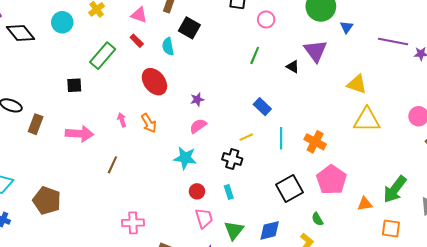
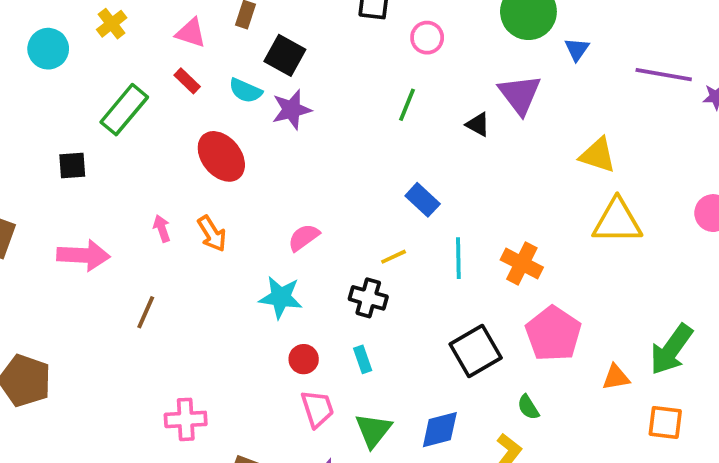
cyan semicircle: (168, 46) -> (245, 91), turned -54
purple star: (197, 99) -> (292, 110), moved, size x1.5

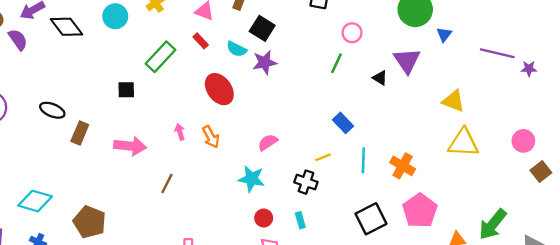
pink circle: (427, 38) -> (352, 33), moved

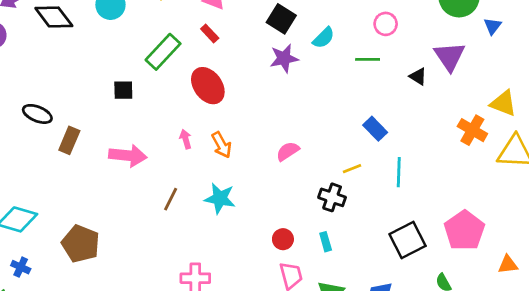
cyan semicircle: (237, 49) -> (324, 38), moved, turned -72
green line: (337, 63) -> (368, 59), turned 66
red ellipse: (219, 89) -> (208, 86), moved
orange cross: (403, 166) -> (472, 130), moved
cyan star: (251, 179) -> (220, 198), moved

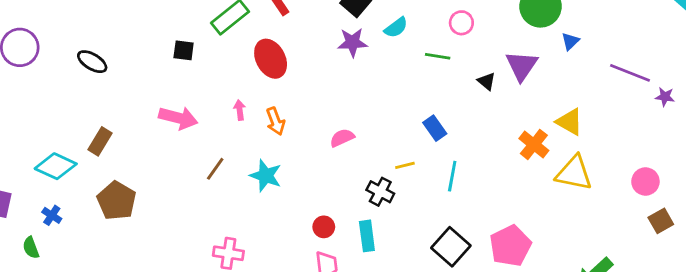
brown rectangle: (69, 140) -> (100, 141), moved
black square: (408, 240) -> (451, 247), turned -30
cyan rectangle: (326, 242) -> (367, 236), size x1.5

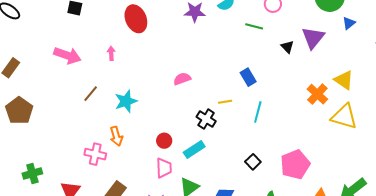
orange arrow: (276, 121) -> (116, 136), moved
cyan star: (266, 176) -> (126, 101), turned 30
cyan rectangle: (367, 236) -> (194, 150), turned 60
black square: (451, 247) -> (253, 162), size x0.6

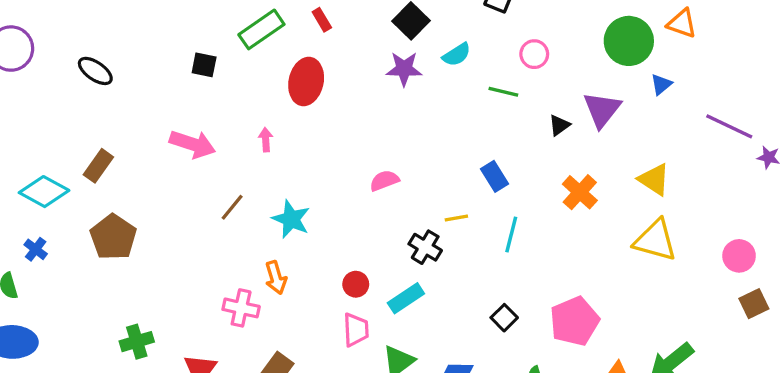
red ellipse: (136, 19) -> (306, 81), turned 36
black triangle: (287, 47) -> (559, 125), turned 40
orange cross: (317, 94) -> (580, 192), moved
cyan star: (126, 101) -> (291, 219), turned -30

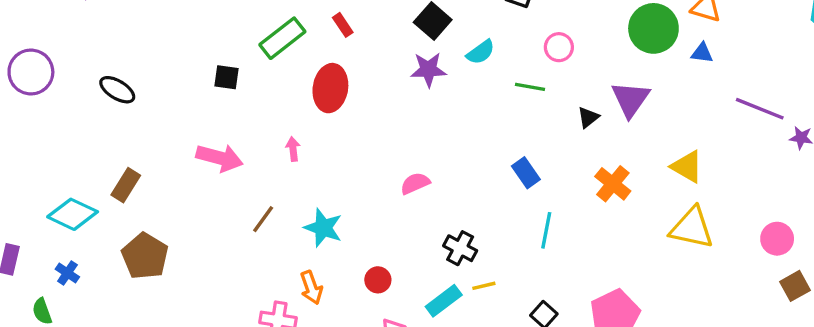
blue triangle: (661, 84) -> (702, 53), moved, turned 50
yellow line: (456, 218) -> (484, 286), moved
red circle: (356, 284) -> (378, 280), moved

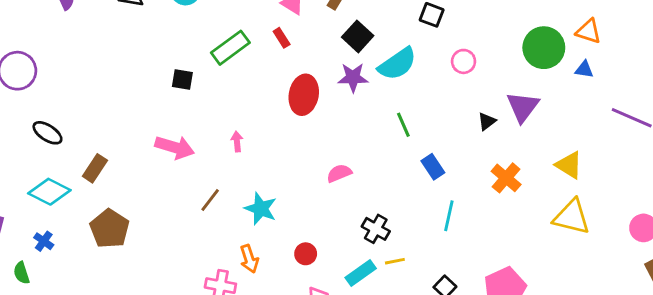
cyan semicircle: (481, 52) -> (397, 64), size x1.6
green line: (530, 87) -> (403, 125), moved, turned 55
red ellipse: (330, 88) -> (304, 95), moved
black ellipse: (117, 90) -> (47, 133), moved

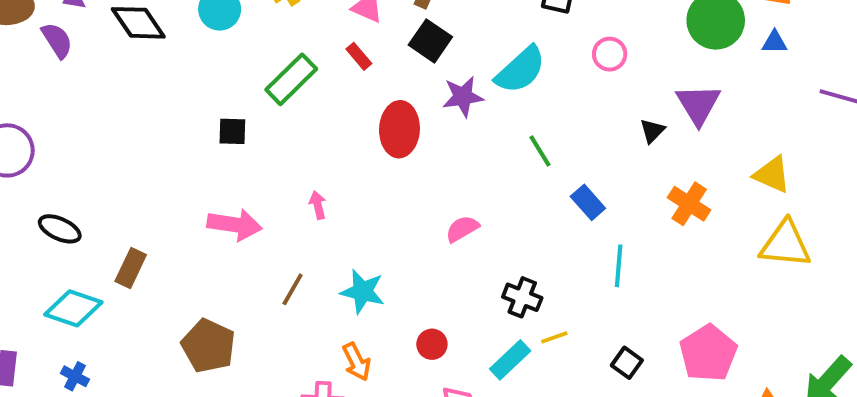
black square: (358, 36) -> (430, 41), moved
brown pentagon: (110, 229) -> (208, 346), moved

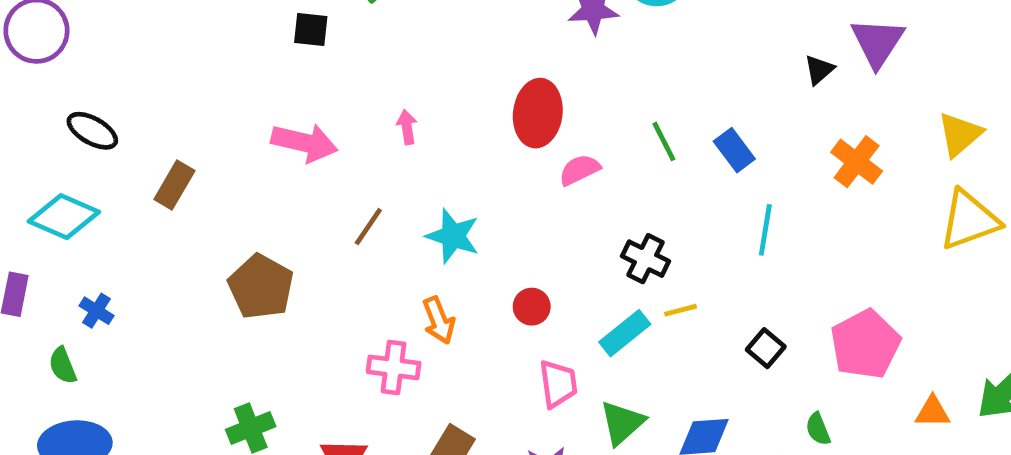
red ellipse: (399, 129) -> (538, 113), moved
green line: (540, 151) -> (664, 141), moved
yellow triangle: (772, 175) -> (960, 134), turned 51
yellow triangle: (785, 244) -> (969, 220), turned -30
cyan diamond: (73, 308) -> (64, 217), moved

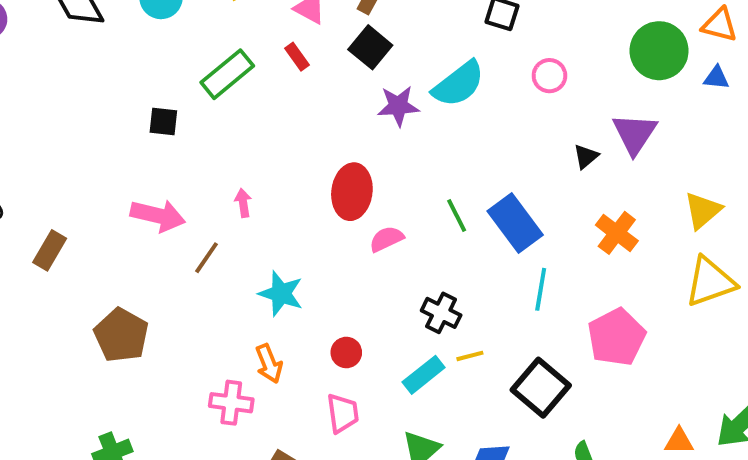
blue rectangle: (734, 150) -> (515, 223), size x1.6
brown line: (368, 227) -> (206, 258), moved
pink pentagon: (865, 344) -> (616, 337), moved
black square: (766, 348) -> (541, 388), size x1.8
pink trapezoid: (558, 384) -> (343, 413), moved

